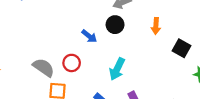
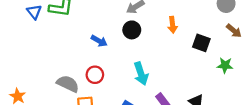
blue arrow: (89, 36) -> (99, 41), moved
cyan arrow: (117, 69) -> (141, 74), turned -35

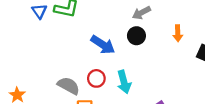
blue arrow: (99, 41) -> (103, 45), size x1.5
cyan arrow: (141, 74) -> (124, 82), moved

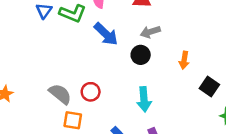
blue arrow: (103, 45) -> (106, 34), moved
cyan arrow: (124, 82) -> (144, 99), moved

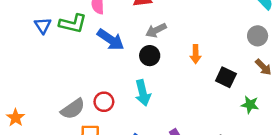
gray semicircle: (60, 94) -> (73, 109), turned 115
cyan arrow: (144, 99) -> (143, 93), moved

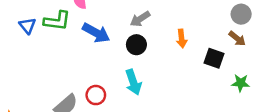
brown arrow: (263, 67) -> (237, 39), moved

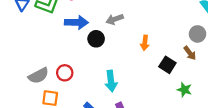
blue arrow: (96, 33) -> (76, 22), turned -40
black circle: (136, 45) -> (96, 39), moved
cyan arrow: (133, 82) -> (111, 81), moved

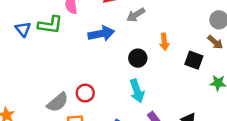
gray arrow: (115, 19) -> (136, 15), moved
blue arrow: (76, 22) -> (101, 34), moved
black circle: (96, 39) -> (138, 58), moved

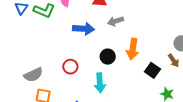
orange arrow: (164, 42) -> (133, 49), size x1.5
red circle: (85, 93) -> (70, 67), moved

